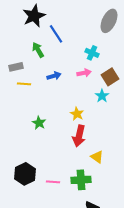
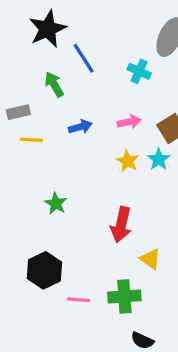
cyan cross: (92, 53) -> (139, 71), moved
yellow star: (77, 114) -> (128, 161), moved
black hexagon: (25, 174) -> (44, 270), moved

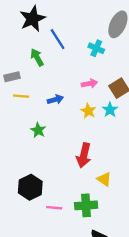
blue arrow: (80, 127) -> (55, 100), moved
green star: (56, 203) -> (38, 130), moved

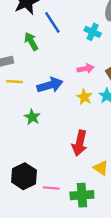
blue arrow: (55, 100) -> (50, 85), size x1.5
pink line: (54, 208) -> (51, 188), moved

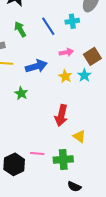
blue line: (52, 22) -> (48, 26), moved
cyan cross: (93, 32) -> (72, 21), turned -32
black hexagon: (24, 176) -> (14, 164), moved

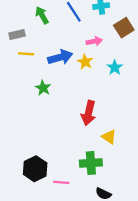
brown square: (92, 56) -> (124, 28), moved
yellow star: (65, 76) -> (85, 62), moved
pink line: (37, 153) -> (61, 182), moved

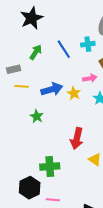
green arrow: (42, 15) -> (36, 52), turned 63
pink arrow: (94, 41) -> (90, 78), moved
green cross: (91, 163) -> (50, 167), moved

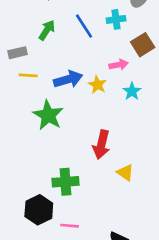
green star: (37, 116) -> (48, 115), size x1.6

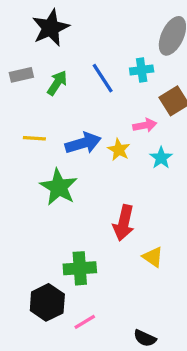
gray rectangle: (18, 53) -> (21, 75), moved
pink line: (69, 226) -> (85, 322), turned -36

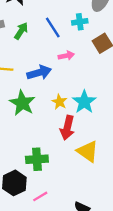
pink arrow: (145, 125) -> (66, 56), moved
yellow star: (119, 150) -> (59, 102), moved
cyan star: (161, 158) -> (84, 102), moved, size x1.5
yellow triangle: (153, 257) -> (88, 151), size x1.5

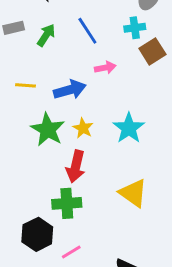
cyan cross: (80, 22) -> (135, 28), moved
yellow star: (59, 102) -> (83, 128), moved
red arrow: (67, 128) -> (76, 166), moved

